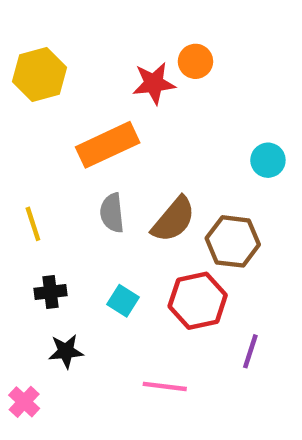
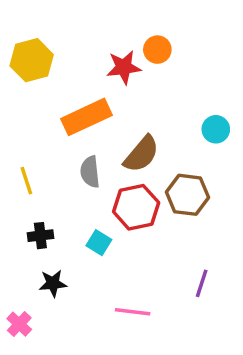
brown semicircle: (174, 219) -> (141, 154), moved
red hexagon: (198, 301) -> (136, 207), moved

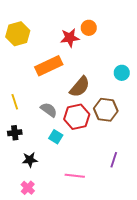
gray semicircle: (90, 172) -> (49, 110), moved, turned 132
black cross: (40, 236) -> (15, 133), moved
pink cross: (19, 324) -> (28, 188), moved

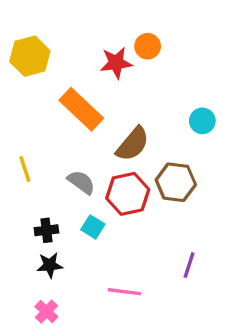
orange rectangle: (49, 66) -> (81, 109), turned 68
black cross: (15, 133) -> (46, 230), moved

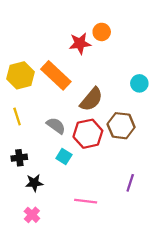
yellow hexagon: (30, 56) -> (20, 75), moved
black cross: (46, 230) -> (19, 158), moved

